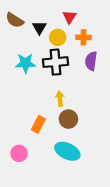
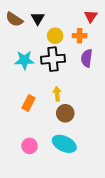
red triangle: (70, 17) -> (91, 16), moved
black triangle: (39, 28) -> (38, 18), moved
orange rectangle: (38, 124) -> (29, 103), moved
pink circle: (19, 153) -> (30, 146), moved

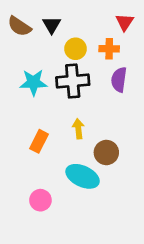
brown circle: (65, 113) -> (106, 153), moved
cyan ellipse: (64, 144) -> (83, 176), moved

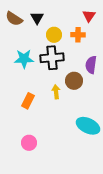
purple semicircle: (119, 80) -> (91, 65), moved
brown circle: (106, 153) -> (74, 81), moved
cyan ellipse: (83, 176) -> (88, 126), moved

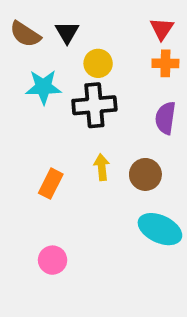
orange cross: (78, 35) -> (165, 63), moved
cyan star: (24, 59) -> (43, 87), moved
brown circle: (74, 81) -> (145, 174), moved

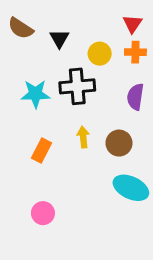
black triangle: (67, 32) -> (59, 39), moved
yellow circle: (98, 63) -> (100, 54), moved
cyan star: (43, 87) -> (36, 94), moved

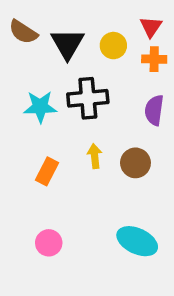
black triangle: (59, 39) -> (67, 44), size x1.5
yellow circle: (100, 54) -> (113, 46), moved
cyan ellipse: (131, 188) -> (137, 241), moved

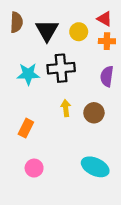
red triangle: (151, 27) -> (105, 19), turned -35
brown semicircle: (23, 32) -> (16, 22), turned -120
orange rectangle: (47, 171) -> (26, 128), moved

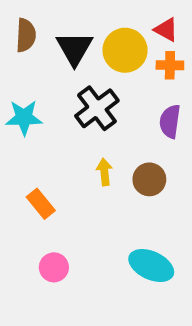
yellow circle: (79, 32) -> (125, 50), size x1.5
black cross: (61, 68) -> (97, 108), turned -32
cyan star: (28, 74) -> (24, 118), moved
orange rectangle: (26, 128) -> (41, 204), turned -66

